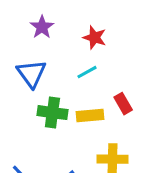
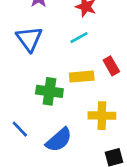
green cross: (52, 113) -> (49, 91), moved

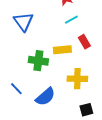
cyan line: (79, 38) -> (71, 20), moved

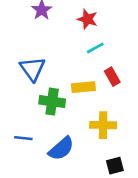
blue triangle: (23, 22) -> (32, 69), moved
blue line: (16, 89) -> (23, 138), turned -40

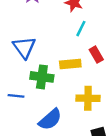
cyan line: (95, 48) -> (81, 29), turned -35
blue line: (23, 138) -> (16, 96), moved

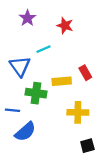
cyan line: (81, 29) -> (44, 49), moved, turned 40
blue semicircle: (50, 119) -> (25, 132), moved

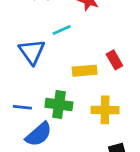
green cross: (36, 93) -> (59, 105), moved

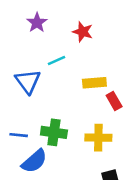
red rectangle: (114, 60) -> (114, 101), moved
yellow rectangle: (85, 71) -> (94, 83), moved

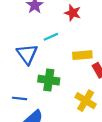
green cross: (54, 132) -> (49, 80), moved
yellow cross: (98, 138) -> (86, 101), turned 30

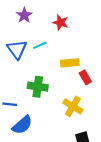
blue triangle: (27, 54) -> (17, 49), moved

